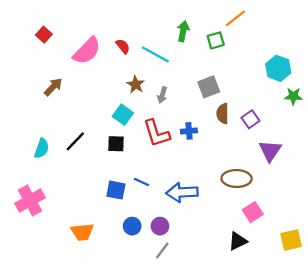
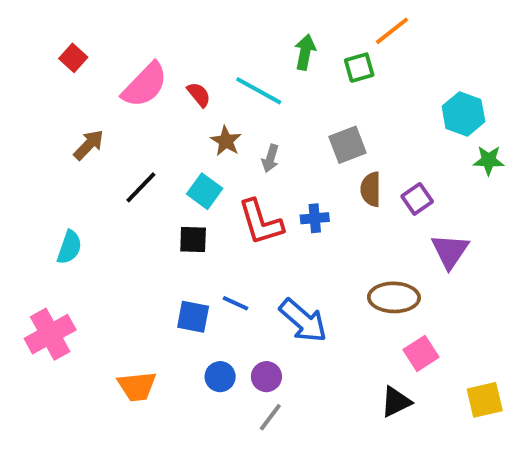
red semicircle: (123, 46) -> (199, 95), moved
black line: (75, 141) -> (141, 187), moved
blue arrow: (182, 192) -> (303, 321), turned -136

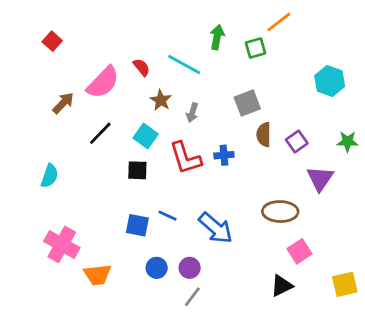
pink semicircle: (145, 85) -> (103, 82), moved
green star: (489, 160) -> (348, 141), moved
pink cross: (50, 334) -> (62, 244), moved, turned -32

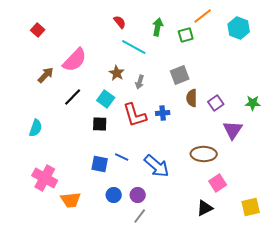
red semicircle: (141, 67) -> (120, 22), moved
cyan hexagon: (330, 81) -> (239, 28), moved

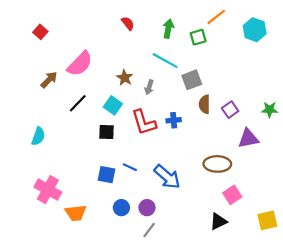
cyan line: (134, 47) -> (165, 61), moved
purple triangle: (233, 130) -> (248, 138), turned 45

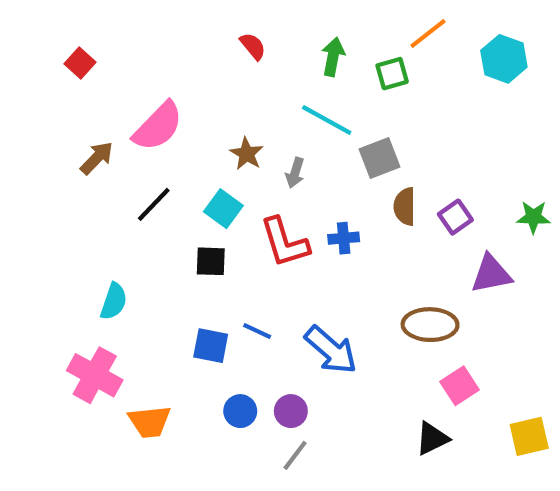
cyan semicircle: (38, 136) -> (114, 301), moved

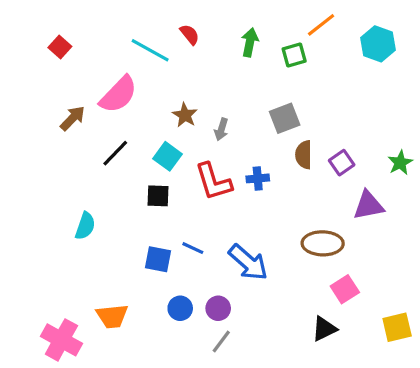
cyan line: (327, 120) -> (150, 50), moved
green star: (533, 217) -> (400, 163), turned -30
pink cross: (95, 375) -> (61, 340), moved

